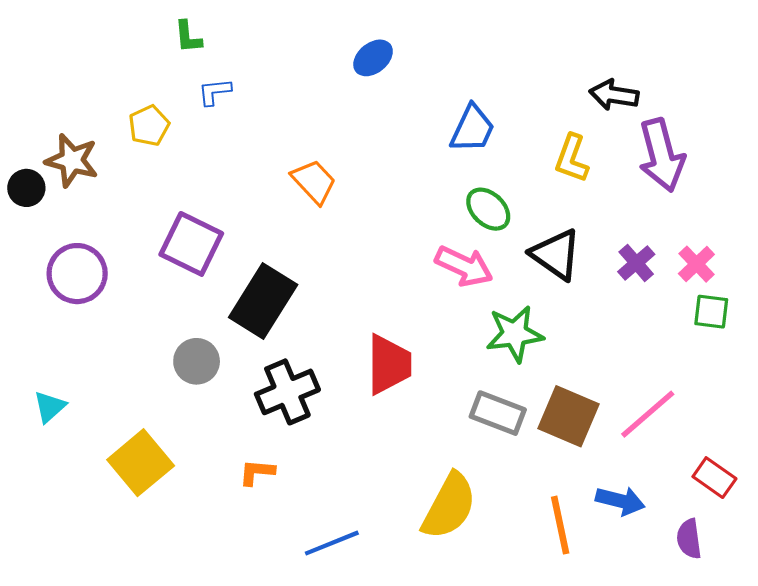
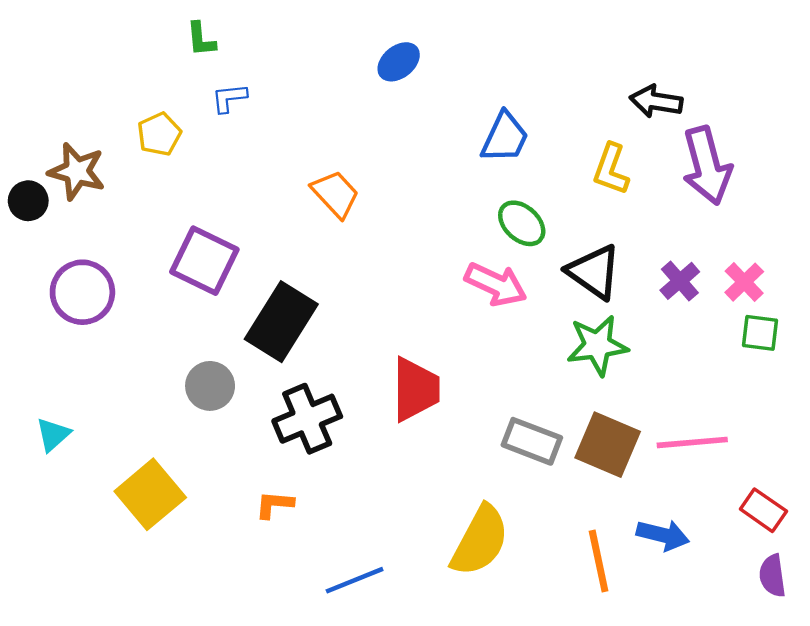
green star: (515, 334) -> (597, 345), moved
pink line: (648, 414) -> (692, 442), turned 36
purple semicircle: (689, 539) -> (772, 576), moved

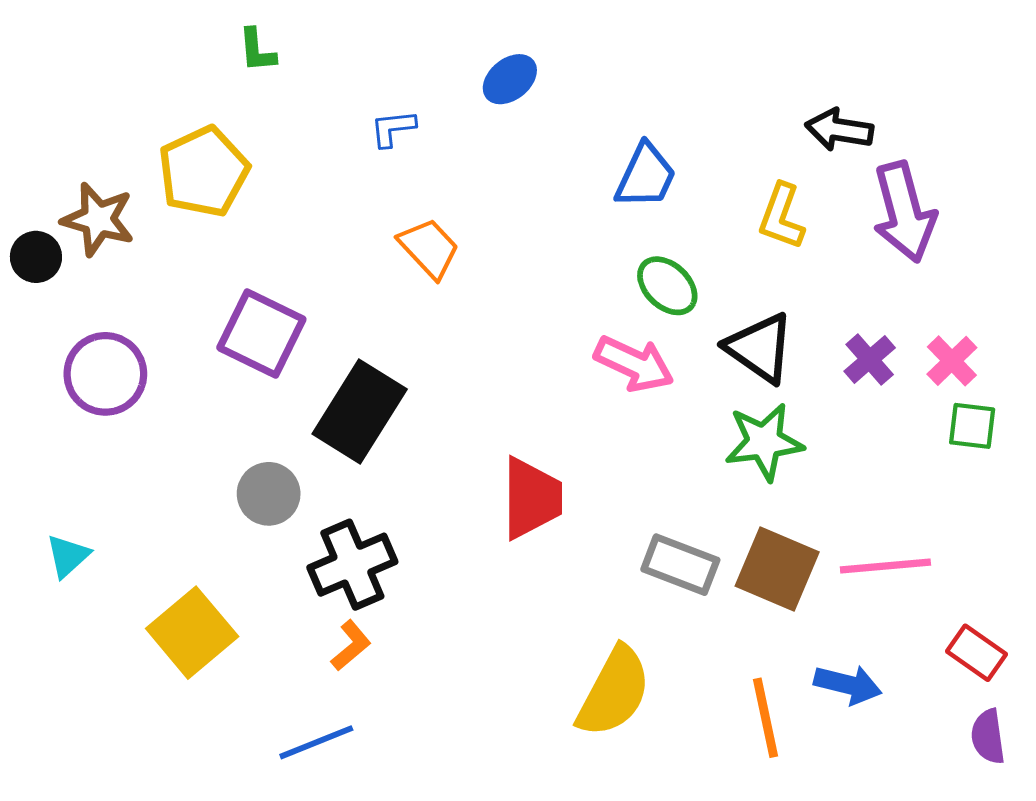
blue L-shape: (229, 98) -> (393, 128), moved
yellow pentagon: (159, 134) -> (204, 172), size x1.6
black cross: (307, 419) -> (352, 565), moved
orange L-shape: (274, 505) -> (351, 646), turned 135
blue line: (355, 580) -> (316, 742), moved

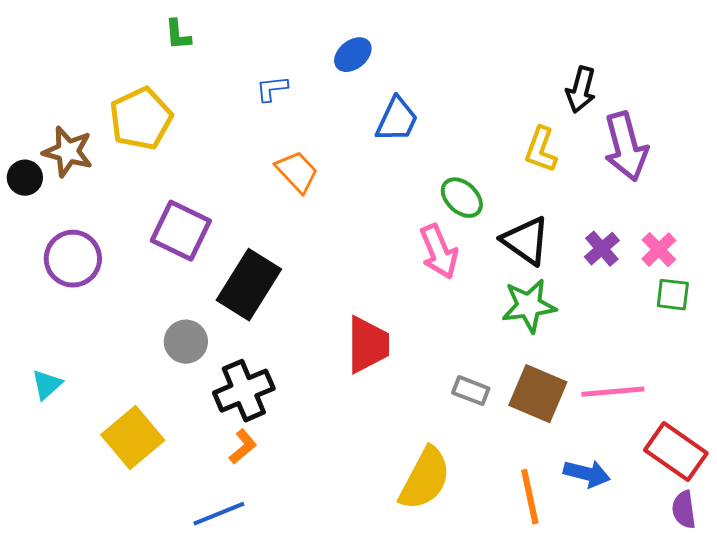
black arrow: (839, 130) -> (581, 90), turned -84
blue trapezoid: (646, 176) -> (397, 120), moved
pink arrow: (634, 364) -> (439, 252), turned 42
gray rectangle: (680, 565) -> (471, 391), size x0.7
red rectangle: (976, 653) -> (676, 452), size x1.5

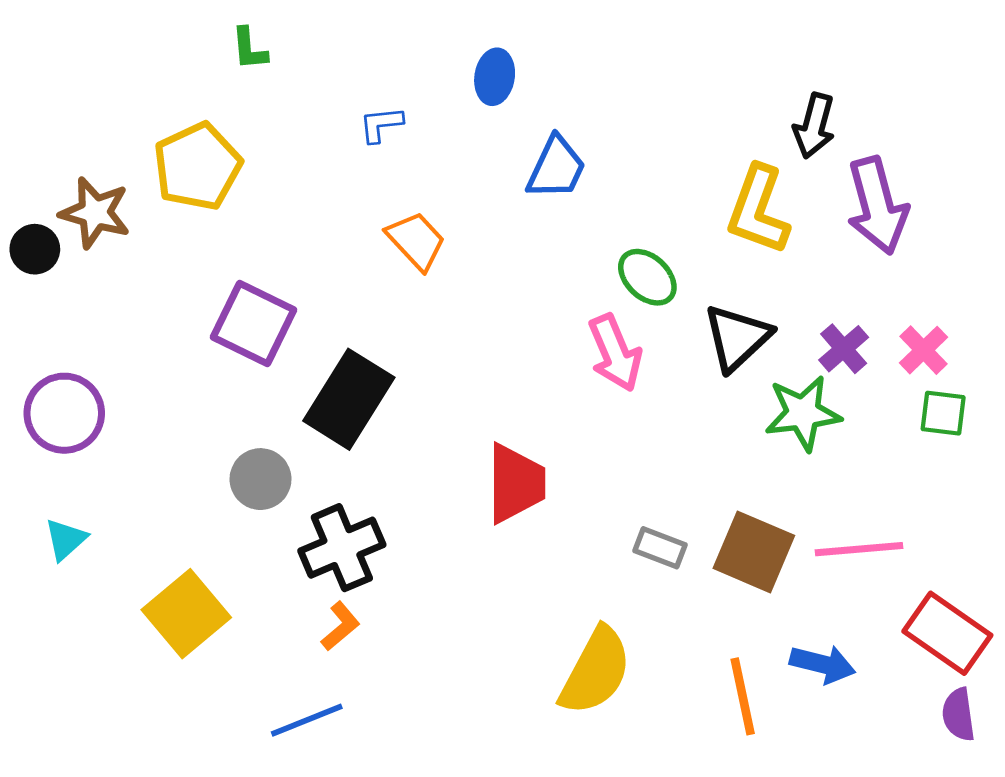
blue ellipse: (353, 55) -> (495, 77), turned -42
yellow L-shape: (541, 150) -> (758, 210), size x1.4
black triangle: (526, 241) -> (737, 337), turned 42
purple circle: (73, 259) -> (64, 413), moved
green star: (529, 306) -> (803, 413), moved

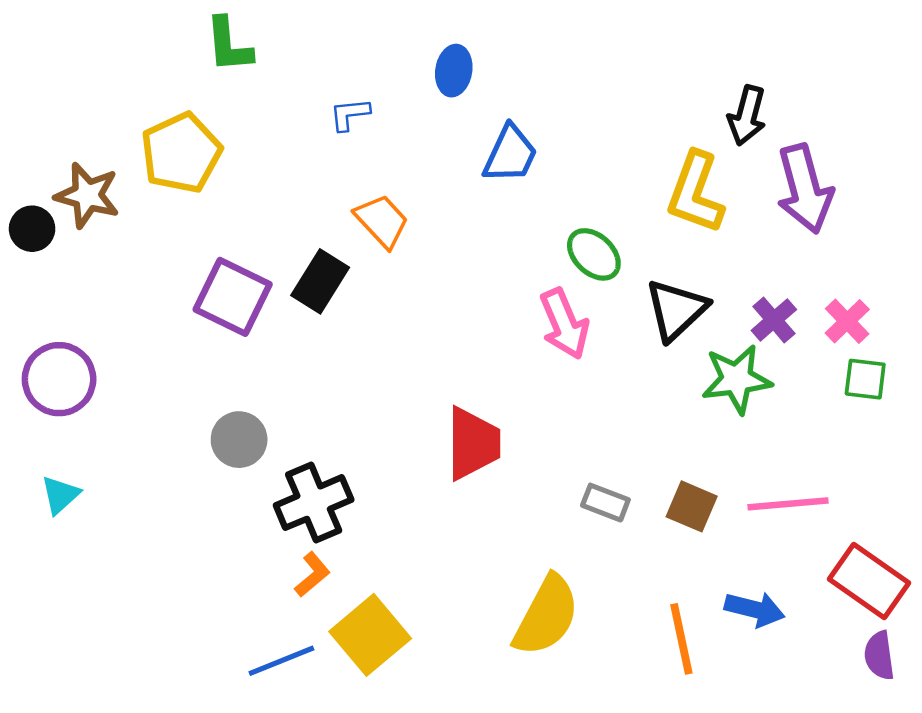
green L-shape: (249, 49) -> (229, 45), size x1.4
black rectangle: (349, 399) -> (320, 281), moved, size x0.7
brown square: (754, 552) -> (692, 506), size x0.7
yellow square: (186, 614) -> (370, 635), moved

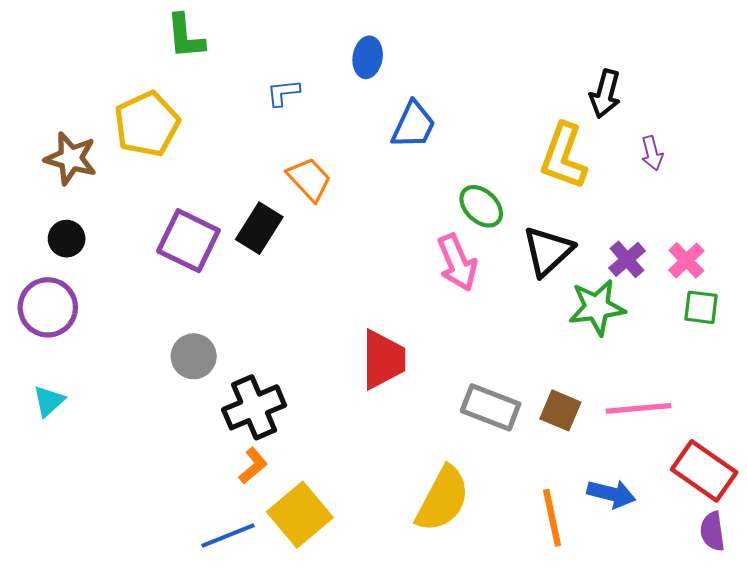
purple arrow: (805, 189) -> (652, 153), size x0.5
black circle: (32, 229) -> (67, 239), moved
gray rectangle: (605, 503) -> (491, 407), size x1.5

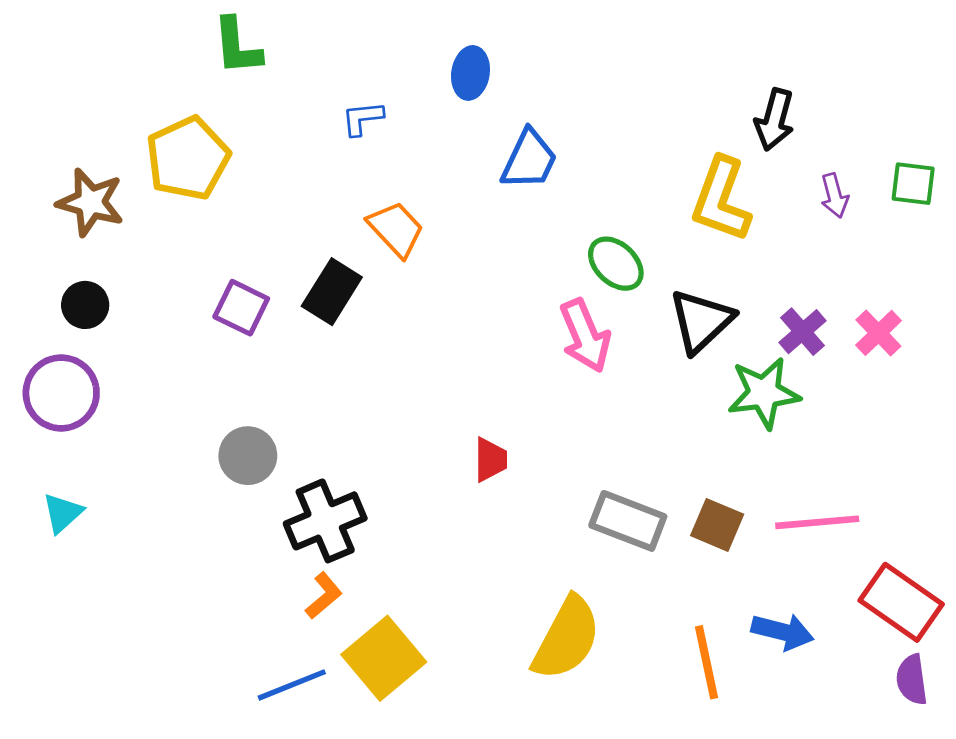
purple square: (188, 241) -> (241, 308), size x0.7
green square: (701, 307) -> (913, 184), moved
red trapezoid: (383, 359) -> (490, 460), size x0.6

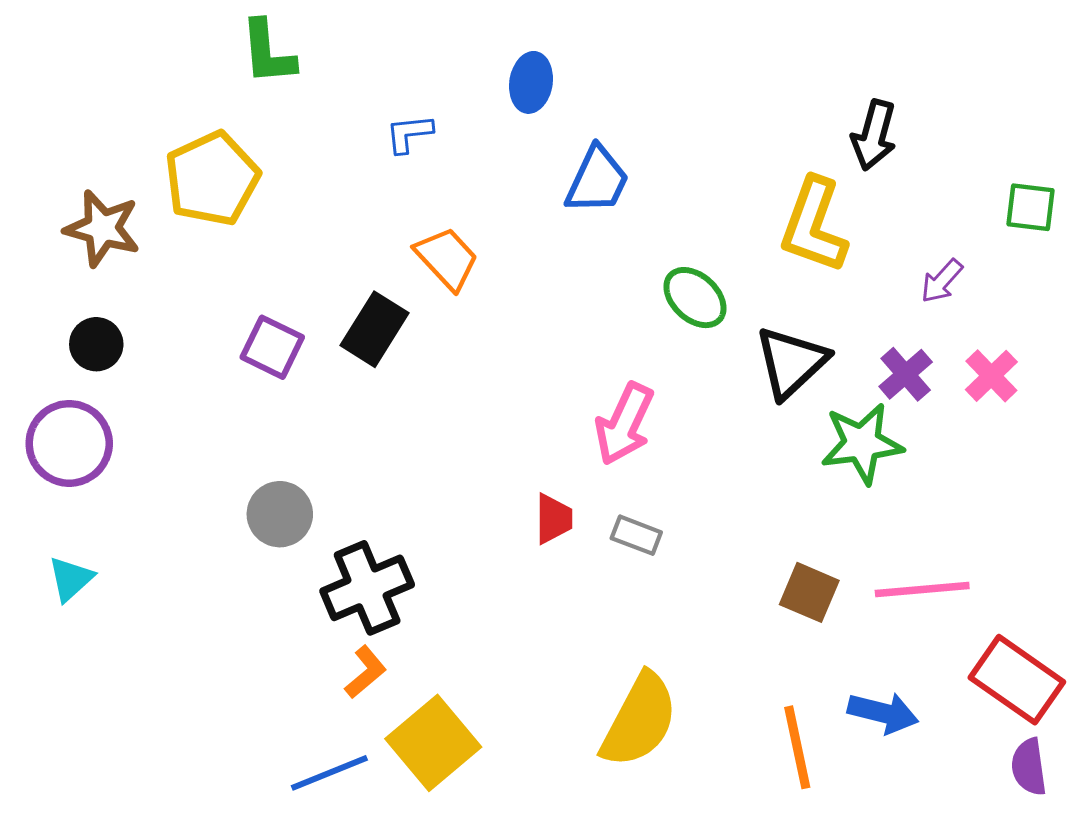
purple arrow: (834, 196) -> (942, 281), moved, turned 57
pink arrow: (585, 336) -> (624, 424), moved, turned 48
gray rectangle: (628, 521) -> (636, 535), moved, size x0.6

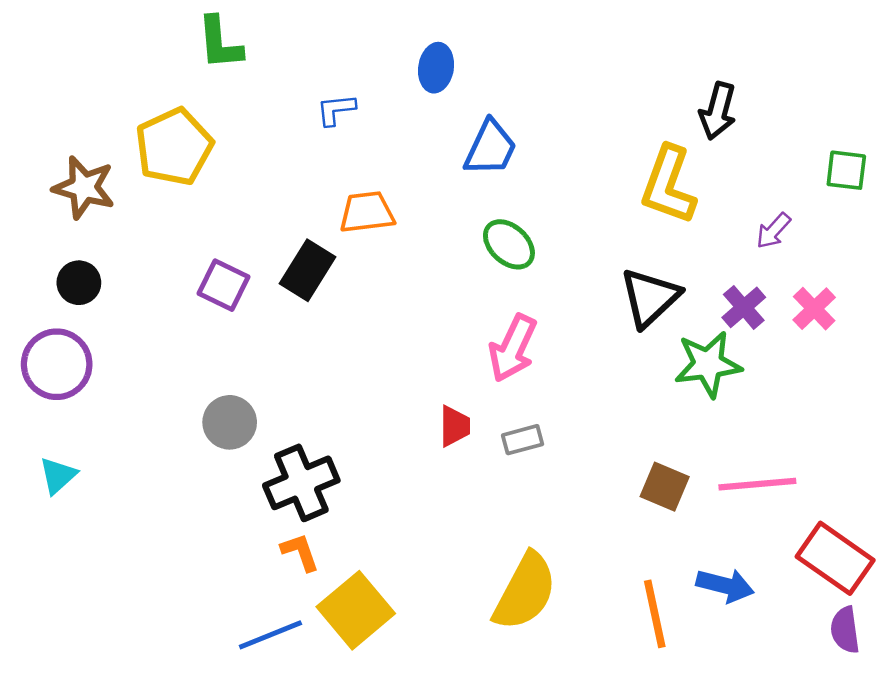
orange trapezoid: (447, 258) -> (367, 212), turned -54
green ellipse: (695, 298) -> (509, 244), moved
gray rectangle: (636, 535) -> (523, 440), turned -36
orange L-shape: (366, 672) -> (300, 552), turned -69

